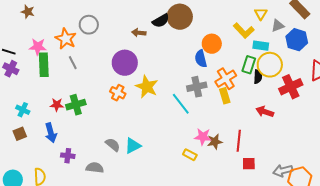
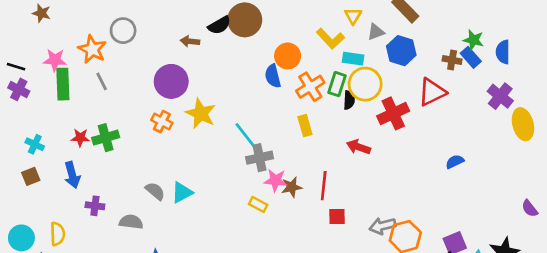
orange cross: (226, 79) -> (310, 87), moved
gray cross: (197, 87) -> (259, 158), moved

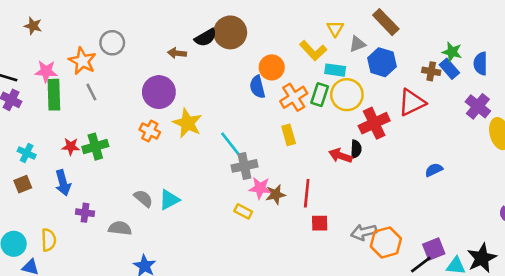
black semicircle: (349, 100) -> (356, 149), moved

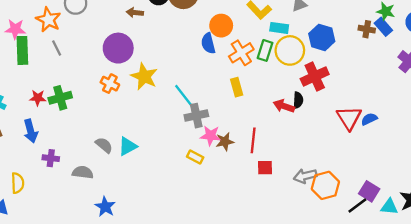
blue hexagon: (382, 62) -> (322, 37), moved
red triangle: (412, 102) -> (349, 118), moved, turned -36
purple square: (434, 249) -> (369, 191), turned -36

